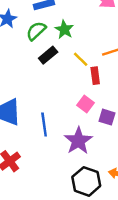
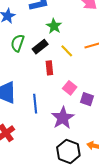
green semicircle: (36, 31) -> (18, 43), moved, turned -30
red rectangle: (95, 76) -> (49, 68), moved

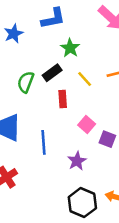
green semicircle: (18, 43) -> (26, 82), moved
purple star: (63, 118) -> (77, 161), size x0.7

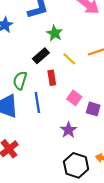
green semicircle: (26, 82) -> (20, 80), moved
blue line: (44, 142) -> (37, 103), moved

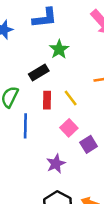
yellow line: (69, 59) -> (71, 98), moved
purple square: (93, 109) -> (89, 144), turned 32

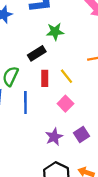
green star: (59, 49) -> (55, 32), turned 30
purple square: (89, 144) -> (82, 134), moved

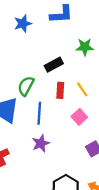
green star: (55, 32) -> (85, 47), moved
purple star: (54, 137) -> (41, 143), moved

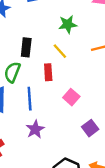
black rectangle: (54, 65) -> (26, 47), moved, turned -48
yellow line: (82, 89) -> (60, 51), moved

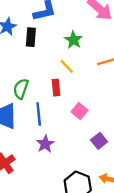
green star: (68, 24) -> (73, 40), turned -30
black rectangle: (26, 47) -> (31, 37), moved

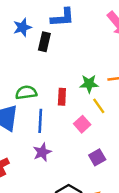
green star: (73, 40) -> (89, 84), moved, turned 30
yellow line: (67, 66) -> (99, 106), moved
green semicircle: (21, 89) -> (26, 92), turned 54

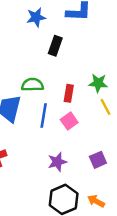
black rectangle: (44, 42) -> (55, 46), moved
pink square: (82, 124) -> (69, 121), moved
purple star: (42, 152) -> (57, 162), moved

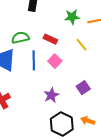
green star: (98, 83) -> (72, 17), moved
red rectangle: (69, 93) -> (50, 39), turned -64

